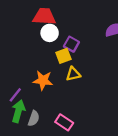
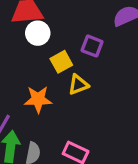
purple square: (71, 44) -> (92, 46), moved

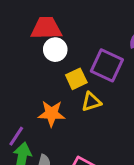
purple square: (92, 46) -> (107, 65), size x1.5

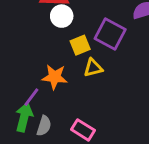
purple line: (16, 136) -> (31, 97), moved

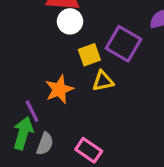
orange star: (55, 77) -> (59, 89), turned -30
purple line: (31, 97) -> (32, 111), turned -66

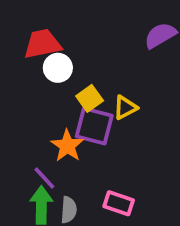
purple square: (123, 44) -> (94, 126), moved
yellow triangle: (103, 81) -> (125, 108), moved

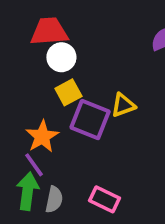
yellow square: (90, 98) -> (68, 92), moved
orange star: (67, 146) -> (42, 136), moved

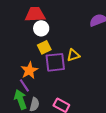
purple square: (90, 120) -> (55, 62), turned -30
green arrow: (28, 191) -> (20, 99), turned -30

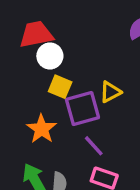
yellow square: (44, 47) -> (60, 87), turned -32
purple line: (24, 85) -> (94, 146), moved

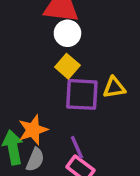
orange star: (42, 129) -> (33, 130), moved
purple line: (94, 146) -> (77, 147), moved

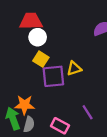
orange star: (33, 130) -> (25, 105), turned 30
purple line: (77, 147) -> (88, 112), moved

